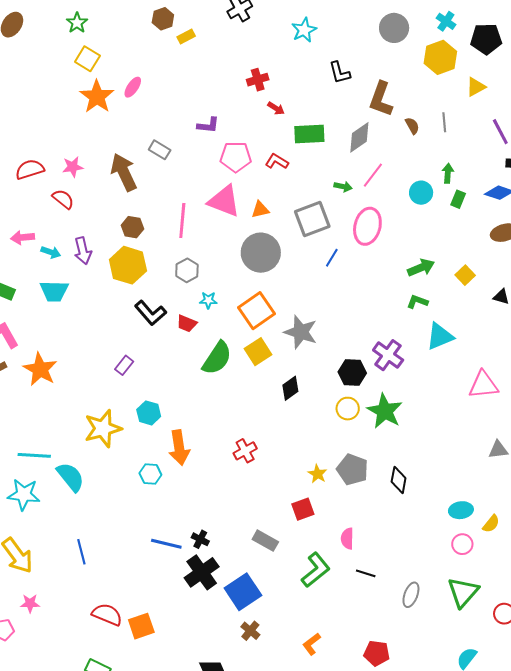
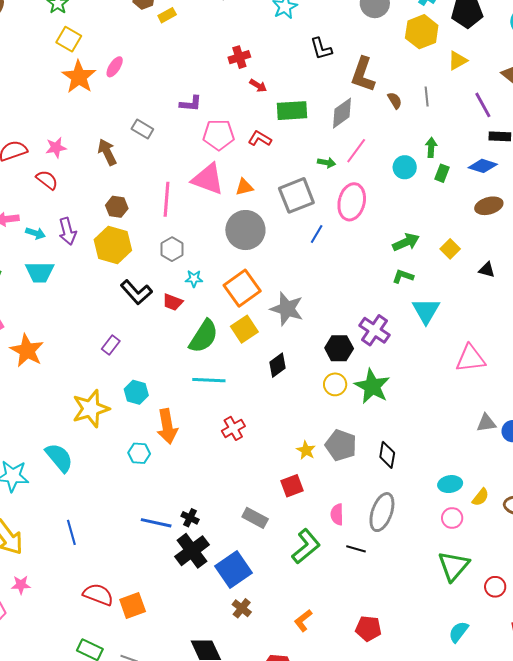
brown arrow: (124, 172) -> (107, 152), size x0.7
cyan triangle: (440, 336) -> (426, 311), turned -36
cyan line: (34, 455) -> (209, 380), moved
gray ellipse: (411, 595) -> (382, 512), moved, size x1.5

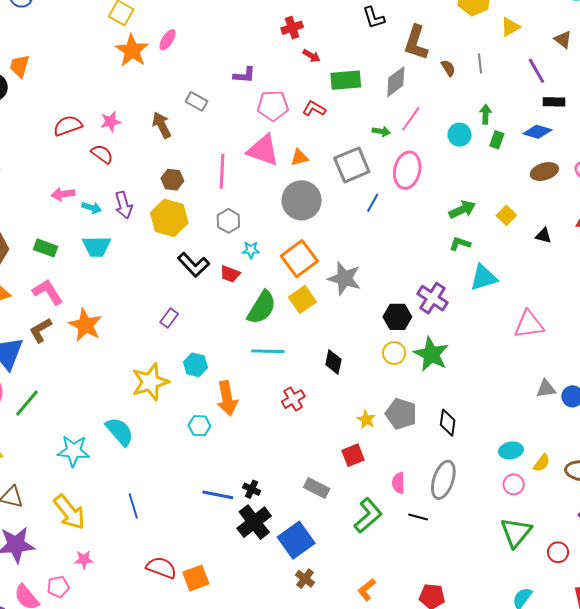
cyan triangle: (426, 311) -> (484, 278), turned 44
black diamond: (278, 365) -> (333, 362), moved, turned -40

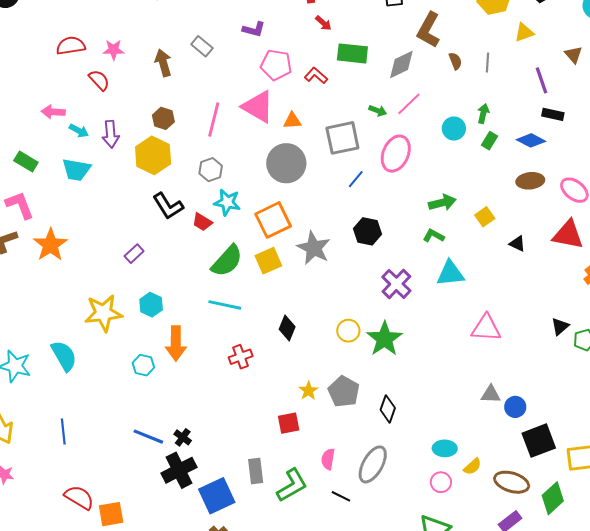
cyan star: (251, 250) -> (227, 202), size x1.5
black hexagon: (397, 317) -> (368, 231), moved
gray rectangle: (317, 488) -> (256, 471), moved, turned 45

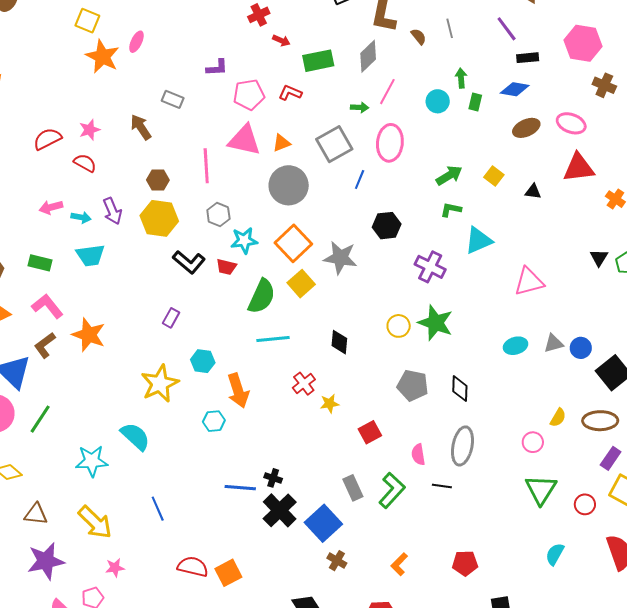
yellow star: (308, 391) -> (330, 404), moved, turned -30
cyan ellipse: (445, 448) -> (515, 346), moved

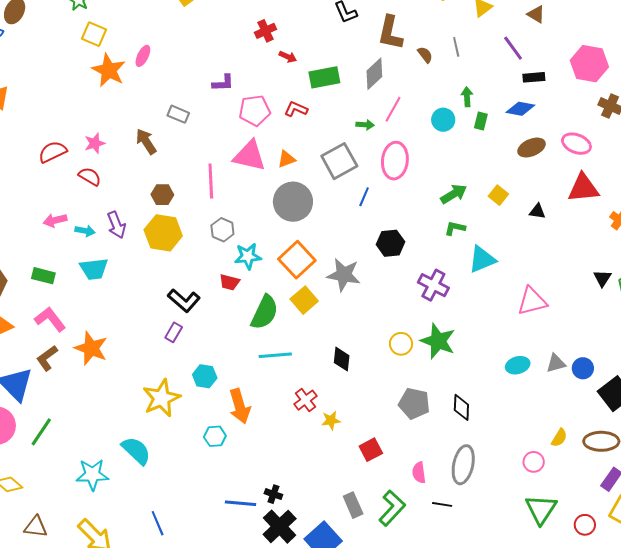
black L-shape: (189, 262) -> (184, 301), moved

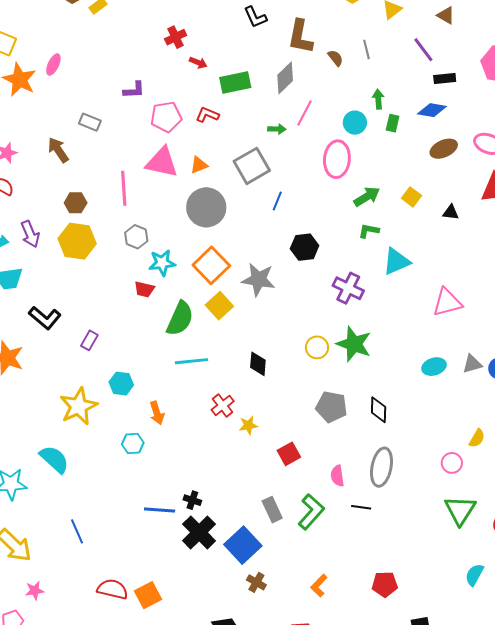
pink ellipse: (395, 161) -> (337, 159), moved
black L-shape: (184, 301) -> (45, 318), moved
orange arrow: (240, 406) -> (157, 413), size x0.7

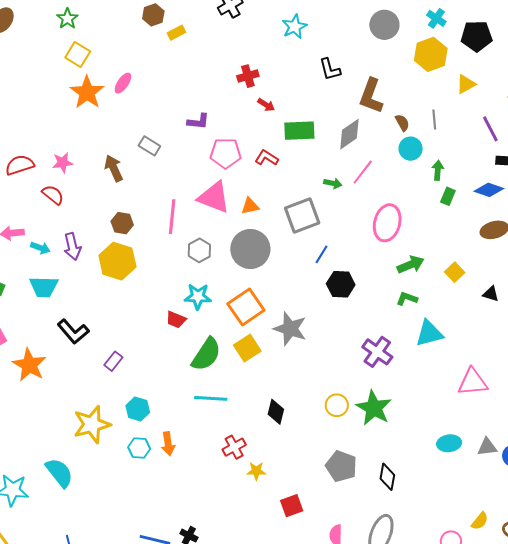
cyan circle: (355, 123) -> (411, 149), moved
gray hexagon: (136, 237) -> (199, 250), moved
black hexagon: (305, 247) -> (341, 284), moved
cyan hexagon: (133, 444) -> (139, 448), moved

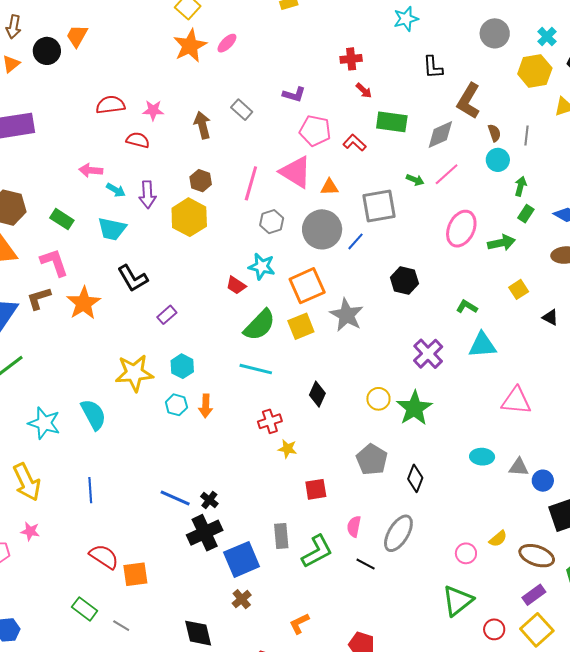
red semicircle: (53, 195) -> (138, 140), turned -35
blue line: (321, 254) -> (355, 241), moved
green arrow: (411, 265) -> (501, 243), moved

